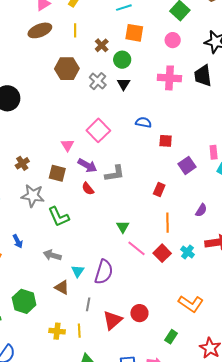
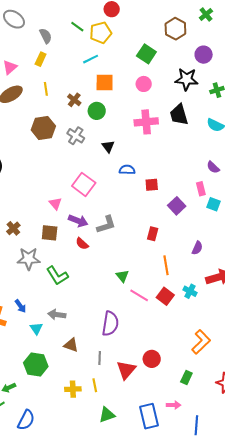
black triangle: (124, 84) -> (108, 146), moved
cyan triangle: (78, 271) -> (36, 328), moved
orange L-shape: (191, 304) -> (201, 342), turned -70

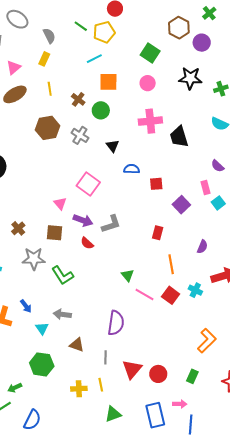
purple circle: (204, 55) -> (202, 43), moved
black trapezoid: (179, 115) -> (179, 137), moved
cyan square: (214, 204) -> (218, 203), turned 32
red circle: (152, 359) -> (158, 374), moved
blue line: (196, 425) -> (191, 424), moved

